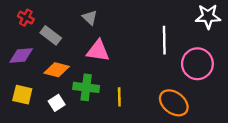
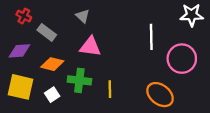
yellow square: (22, 95) -> (21, 87), size x1.4

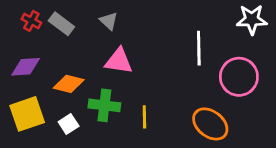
gray rectangle: (47, 32) -> (61, 24), moved
yellow square: (21, 87) -> (27, 114), turned -32

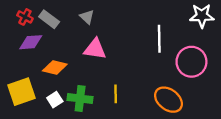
purple diamond: (26, 67) -> (31, 42), moved
green cross: (104, 105) -> (80, 98), moved

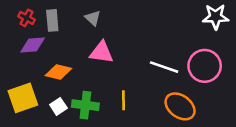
gray rectangle: (49, 19) -> (52, 20), turned 48
white line: (159, 39) -> (164, 67), moved, turned -70

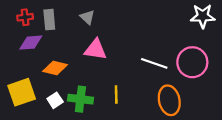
red cross: (26, 18) -> (25, 17), turned -35
orange ellipse: (180, 106) -> (169, 100), turned 40

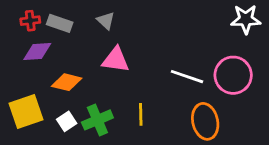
gray rectangle: (49, 20) -> (60, 23), turned -66
green cross: (80, 99) -> (97, 120), turned -30

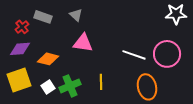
red cross: (30, 21) -> (22, 27), moved, turned -32
purple diamond: (37, 51) -> (20, 49), moved

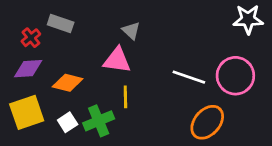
gray triangle: (76, 15) -> (131, 31), moved
yellow line: (101, 82) -> (125, 97), moved
orange ellipse: (147, 87) -> (207, 122), turned 55

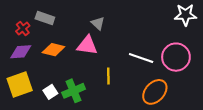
orange diamond: (68, 83) -> (53, 50), moved
yellow line: (125, 97) -> (108, 76), moved

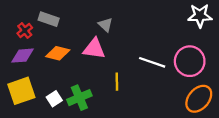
orange ellipse: (155, 92) -> (199, 99), moved

